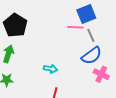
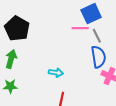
blue semicircle: (92, 56) -> (98, 57), turned -60

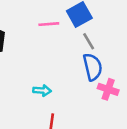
pink line: (80, 28) -> (49, 24), moved

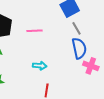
pink line: (49, 24) -> (35, 31), moved

